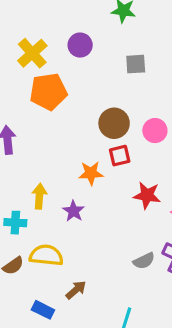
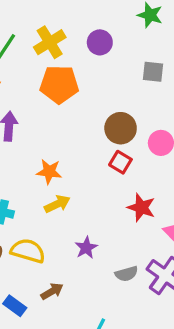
red square: (120, 156) -> (120, 162), turned 35
orange star: (91, 173) -> (49, 172), moved
yellow arrow: (39, 196) -> (57, 204), moved, turned 50
purple star: (74, 211) -> (86, 248), moved

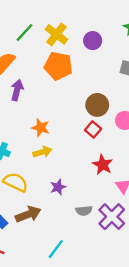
yellow cross: (50, 42) -> (56, 34), turned -30
brown arrow: (52, 291) -> (28, 214), size x1.5

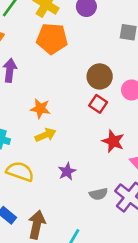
brown arrow: (28, 214) -> (37, 225), moved, turned -50

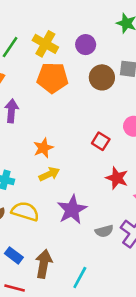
brown circle: (100, 76) -> (102, 77), moved
orange star: (40, 109) -> (43, 148), turned -30
purple star: (67, 171) -> (72, 210), size x1.6

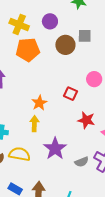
orange star: (43, 148) -> (39, 103), moved
yellow arrow: (49, 174) -> (34, 124), turned -56

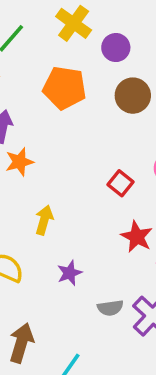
yellow cross: (19, 25) -> (74, 23), moved
orange star: (39, 103) -> (19, 162), moved
purple star: (55, 149) -> (70, 273), size x0.6

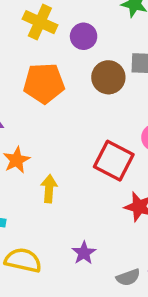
red square: (120, 183) -> (114, 161), size x1.6
yellow arrow: (44, 220) -> (49, 189), moved

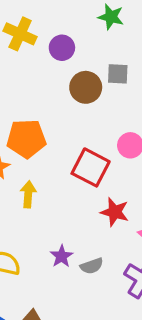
orange pentagon: (44, 83) -> (26, 139), moved
gray semicircle: (128, 277) -> (92, 266), moved

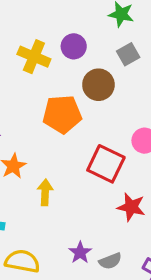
yellow cross: (20, 34) -> (34, 57), moved
gray square: (118, 74) -> (128, 54), moved, turned -30
orange pentagon: (26, 139) -> (62, 114), moved

